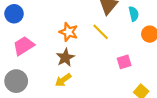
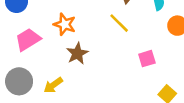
orange star: (69, 32) -> (65, 24), moved
yellow arrow: (63, 80) -> (53, 85), moved

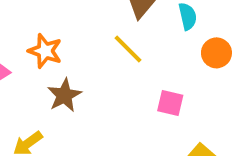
pink square: (147, 59) -> (170, 103), turned 30

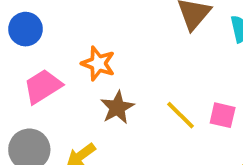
yellow line: (128, 49) -> (180, 115), moved

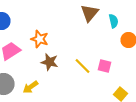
brown star: (117, 108) -> (50, 62), turned -30

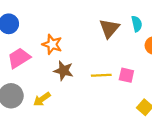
brown triangle: (90, 13) -> (109, 28), moved
yellow line: (82, 66) -> (101, 75), turned -48

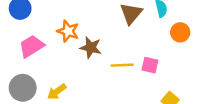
brown star: (64, 71) -> (91, 47), moved

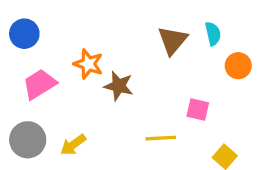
yellow line: (122, 65) -> (161, 138), moved

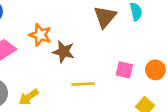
orange circle: (238, 66) -> (155, 70), moved
yellow line: (161, 138) -> (83, 84), moved

